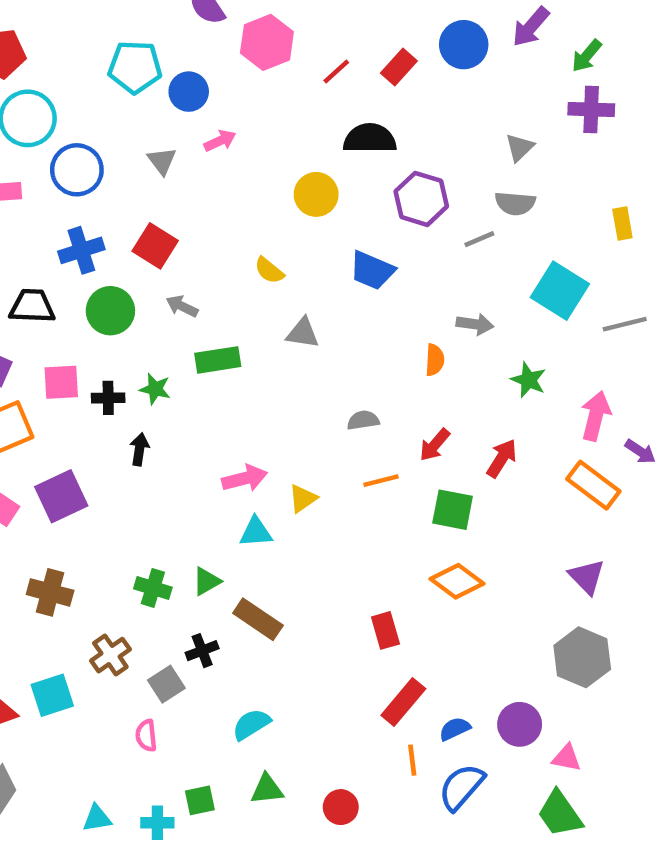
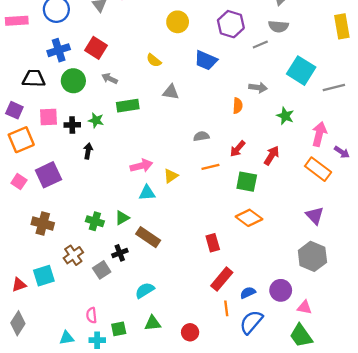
yellow rectangle: (622, 223) -> (342, 26), moved, size x1.5
pink semicircle: (146, 736) -> (91, 315), moved

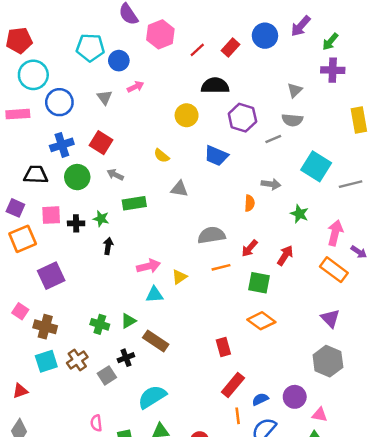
gray semicircle: (201, 136) -> (212, 235), size x1.6
black arrow: (88, 151) -> (108, 246), moved
pink square: (19, 182) -> (20, 311), moved
cyan square: (44, 276) -> (46, 361), moved
cyan semicircle: (145, 290) -> (152, 397), size x1.4

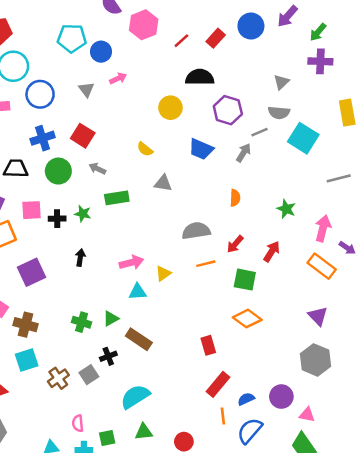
cyan square: (316, 166) -> (303, 138), moved
gray arrow: (271, 184) -> (244, 153), moved, turned -66
black arrow: (108, 246) -> (80, 258), moved
brown cross: (77, 360) -> (58, 378), moved

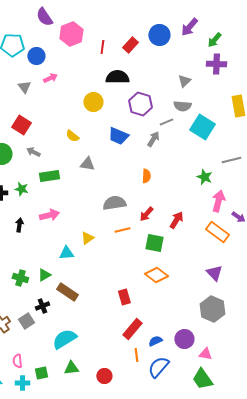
red line: (181, 41) -> (102, 47), turned -40
green star: (286, 209) -> (204, 177), moved
pink arrow: (131, 262) -> (49, 215), moved

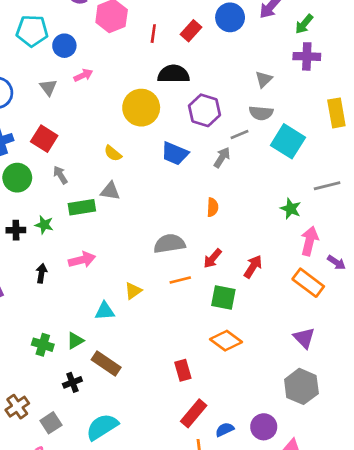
yellow circle: (93, 102) -> (141, 108), size x1.4
gray arrow: (33, 152) -> (60, 175), turned 32
gray triangle: (87, 164) -> (110, 191), moved
gray square: (26, 321) -> (51, 423), moved

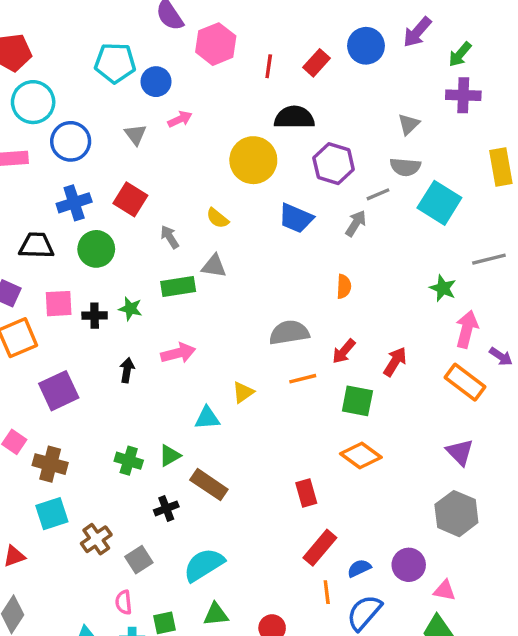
gray arrow: (60, 175) -> (170, 237), moved

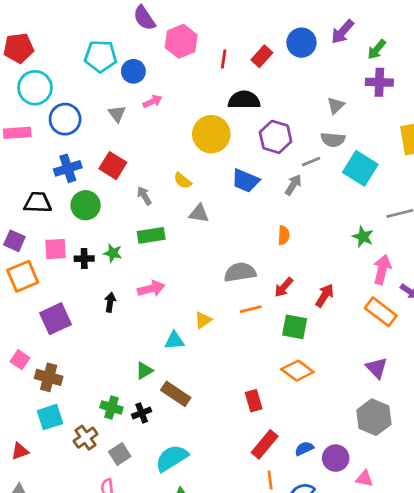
gray triangle: (214, 266) -> (199, 213), moved
green cross: (129, 461) -> (112, 408), moved
blue semicircle: (359, 568) -> (304, 449), moved

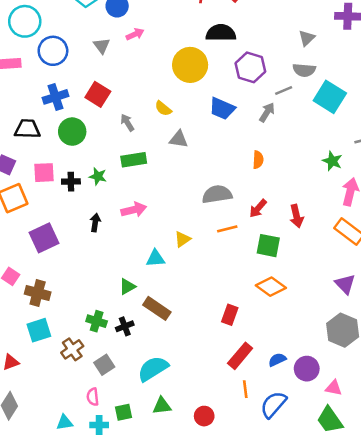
red arrow: (325, 295) -> (296, 216), turned 135
red rectangle: (254, 401) -> (230, 315), turned 36

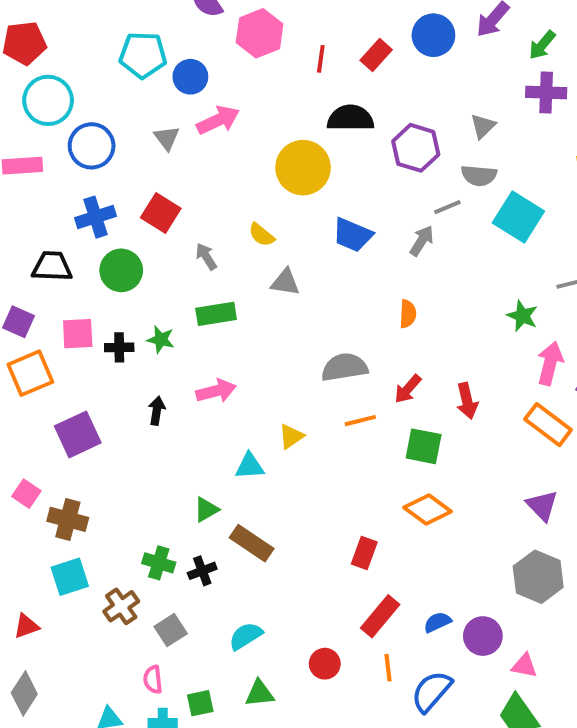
pink arrow: (135, 34) -> (218, 120), size x1.5
purple hexagon: (250, 67) -> (416, 148), moved
cyan semicircle: (153, 369) -> (246, 636), size x0.7
red circle: (204, 416) -> (325, 664), moved

